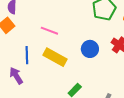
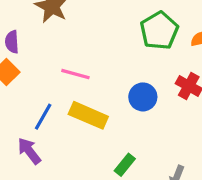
blue line: (27, 55) -> (43, 117), turned 36

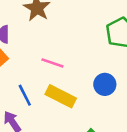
blue line: (43, 117) -> (25, 95), turned -60

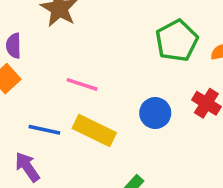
blue line: (25, 95) -> (44, 130), turned -50

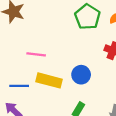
blue circle: (155, 113) -> (81, 75), moved

